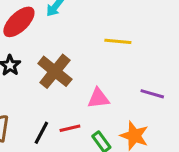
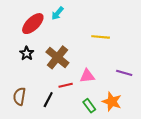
red line: (70, 128) -> (66, 85), moved

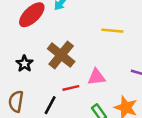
black star: (27, 53) -> (24, 64), moved

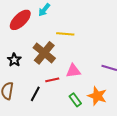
yellow line: (112, 31) -> (65, 34), moved

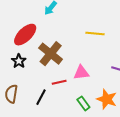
red ellipse: (20, 20) -> (25, 35), moved
yellow line: (65, 34) -> (95, 33), moved

